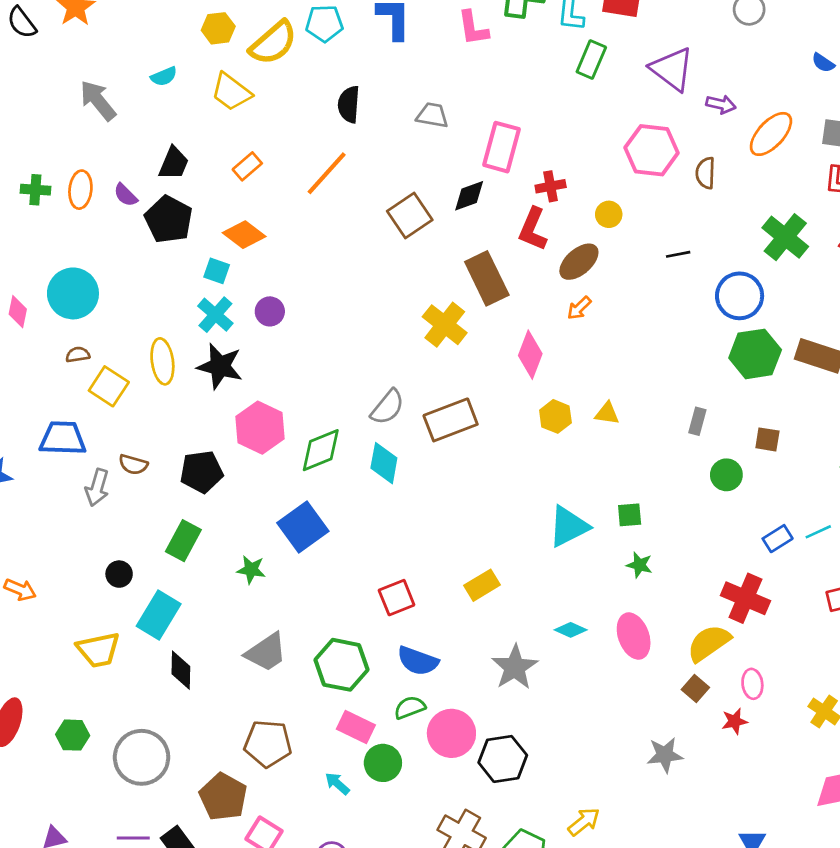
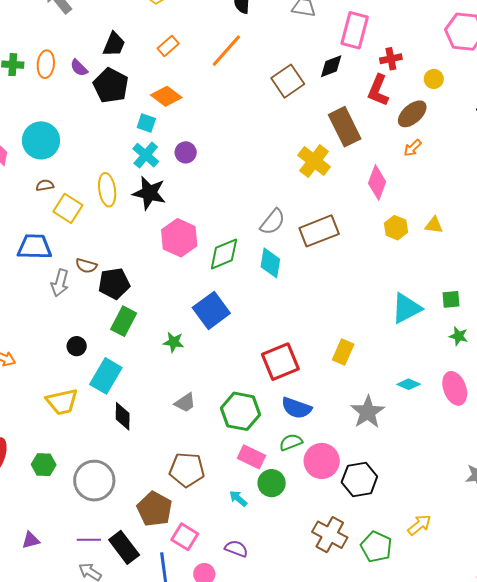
black pentagon: (202, 472) -> (114, 284), moved
yellow rectangle: (482, 585) -> (343, 352), turned -35
red square: (397, 598) -> (280, 362), size x1.4
gray trapezoid: (266, 652) -> (185, 403), size x0.7

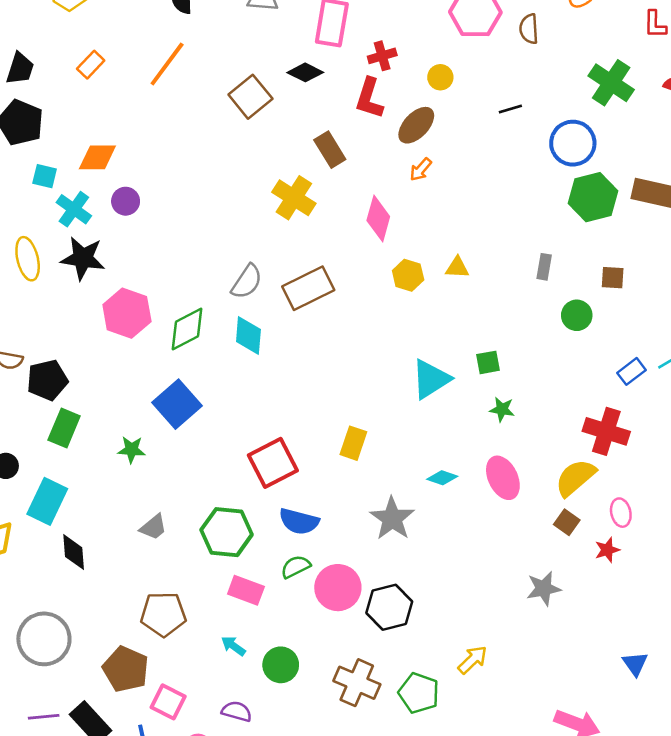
black diamond: (331, 66) -> (305, 72), turned 52
orange diamond: (166, 96) -> (97, 157), moved, turned -32
cyan square: (146, 123) -> (45, 176), moved
brown rectangle: (345, 127) -> (330, 150), size x0.7
green circle: (272, 483) -> (281, 665), moved

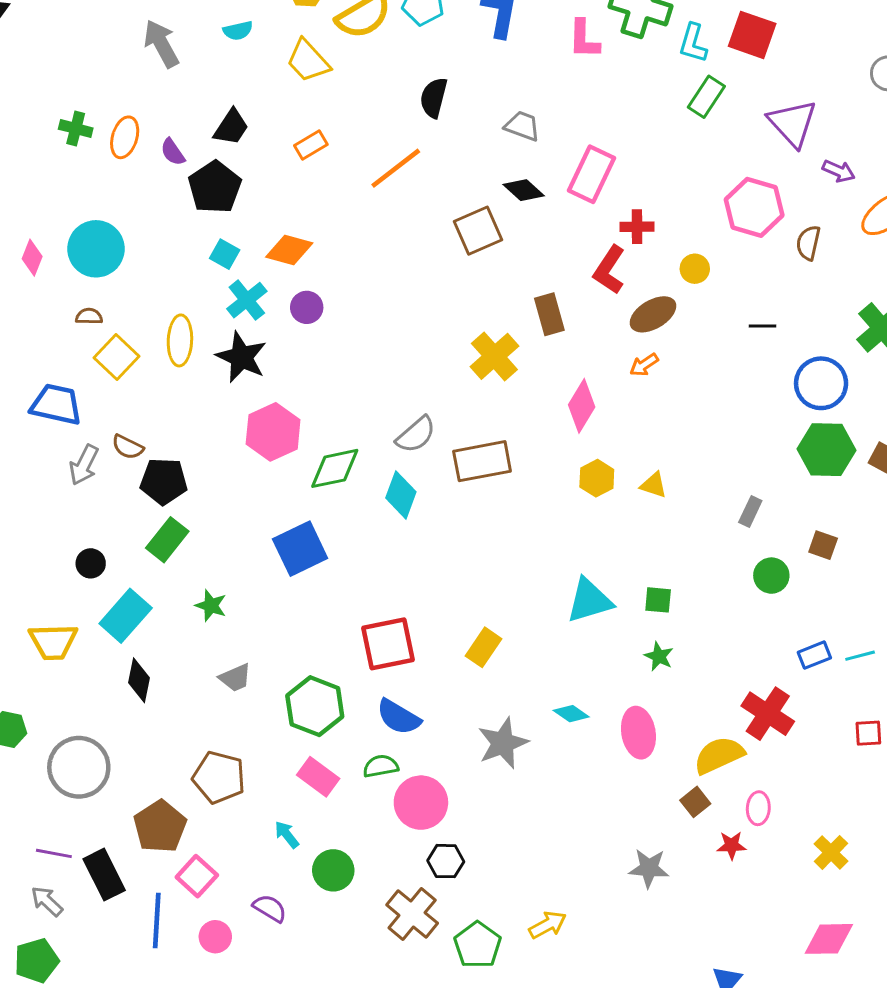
black diamond: (305, 72) -> (524, 190), moved
green star: (131, 450) -> (211, 606), moved
black hexagon: (389, 607) -> (446, 861), moved, size x0.7

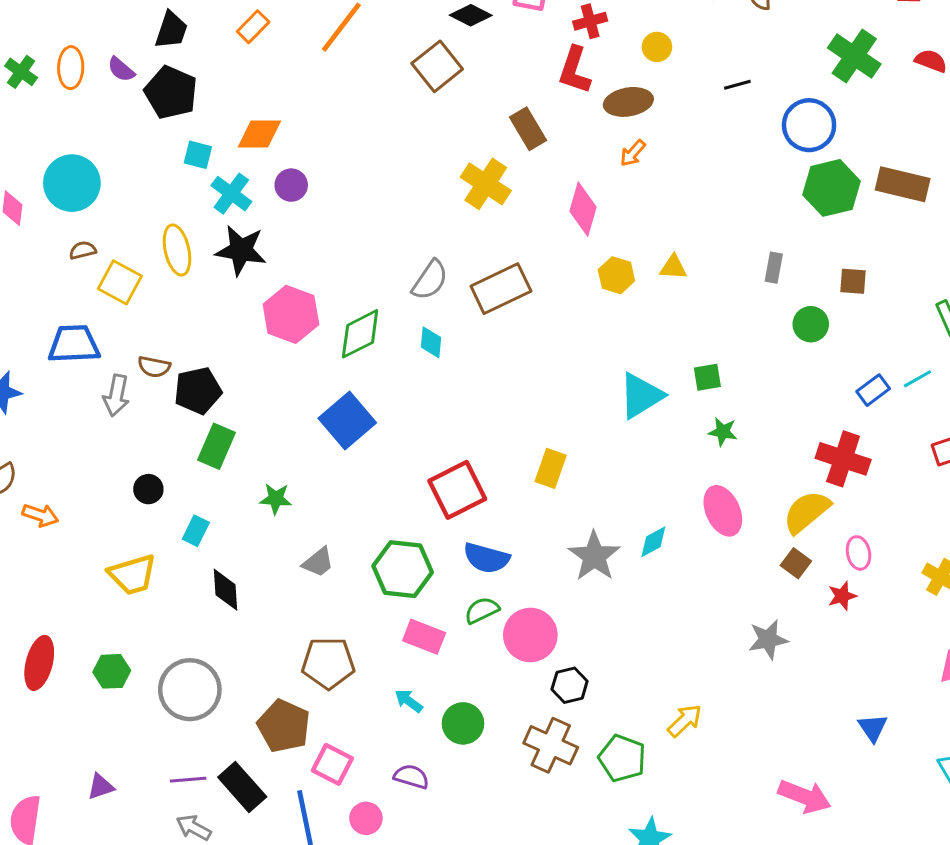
green cross: (76, 129) -> (21, 72), turned 36
brown ellipse: (653, 314) -> (628, 102), turned 36
cyan diamond: (401, 495) -> (431, 342), size x0.7
cyan rectangle: (126, 616) -> (196, 531), size x0.6
cyan diamond: (571, 714) -> (653, 542), moved, turned -48

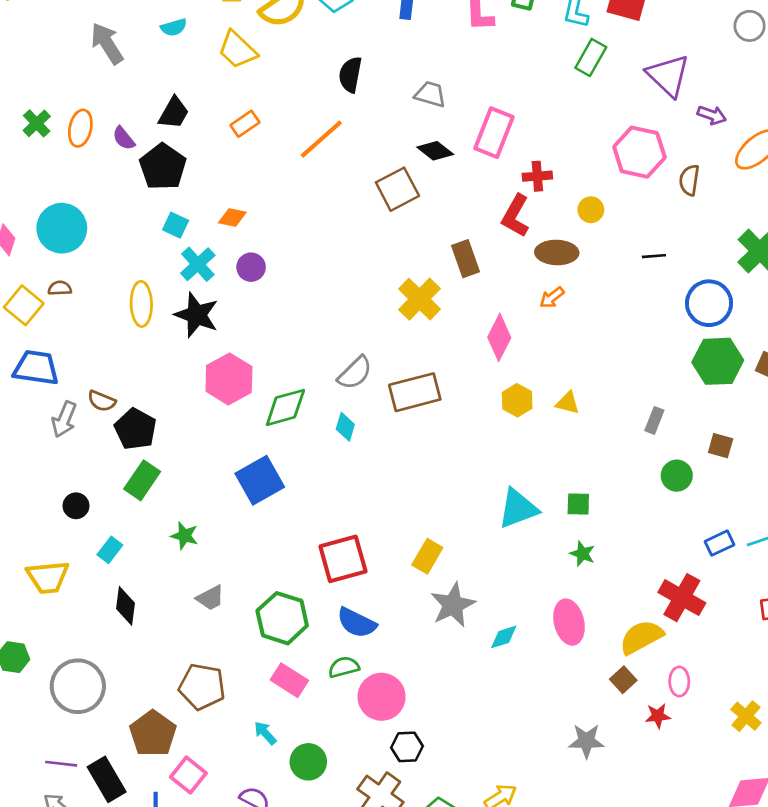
orange diamond: (259, 134) -> (232, 218), size x0.7
yellow square: (120, 282) -> (24, 305), moved
black pentagon: (198, 391) -> (135, 429), turned 30
gray star: (594, 556) -> (453, 605), moved

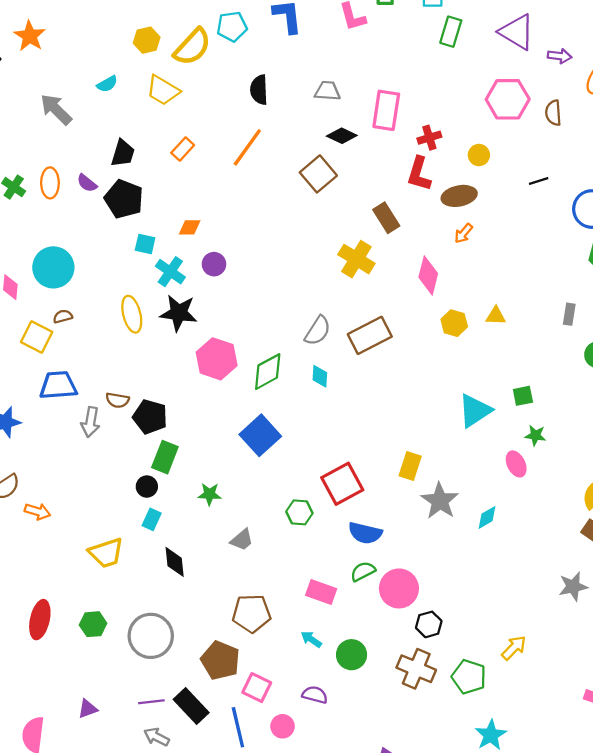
black circle: (76, 506) -> (147, 487), moved
green hexagon: (282, 618) -> (299, 512), moved, size x0.6
pink ellipse: (569, 622) -> (516, 464), moved, size x0.7

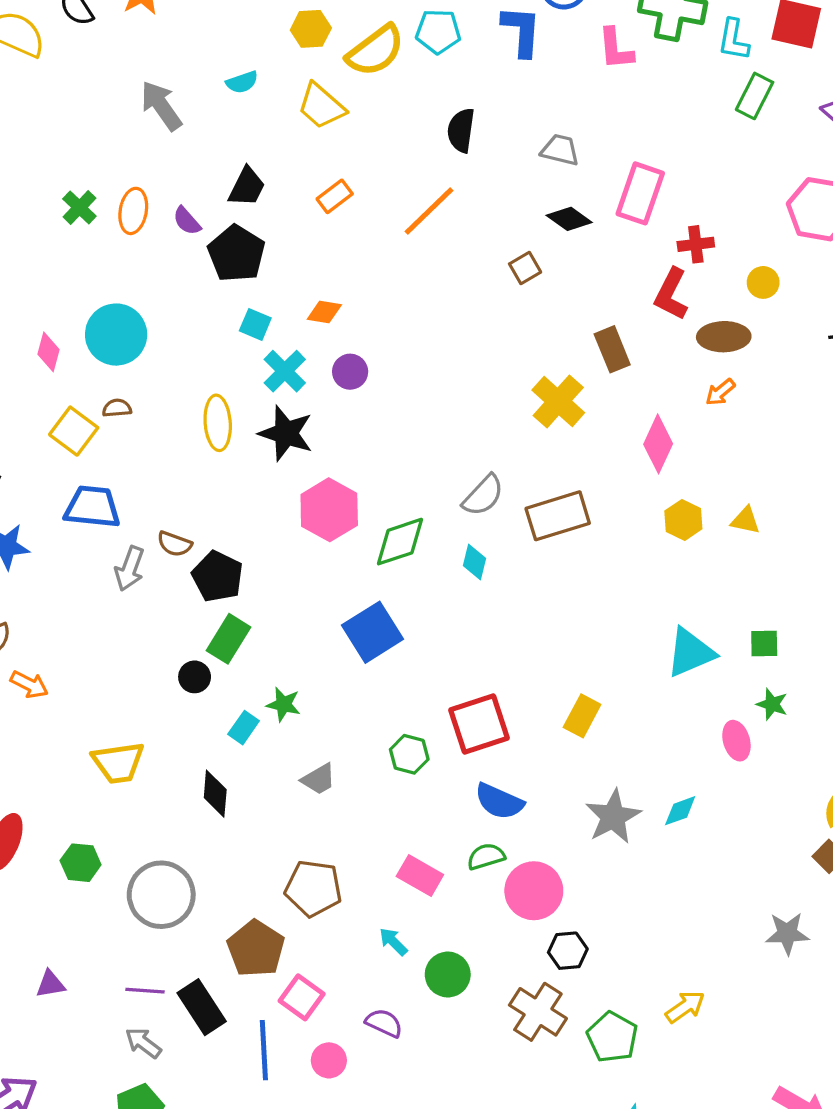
brown square: (318, 174) -> (525, 268), size x0.6
gray star: (440, 501) -> (613, 817), moved
cyan rectangle: (152, 519) -> (244, 728), moved

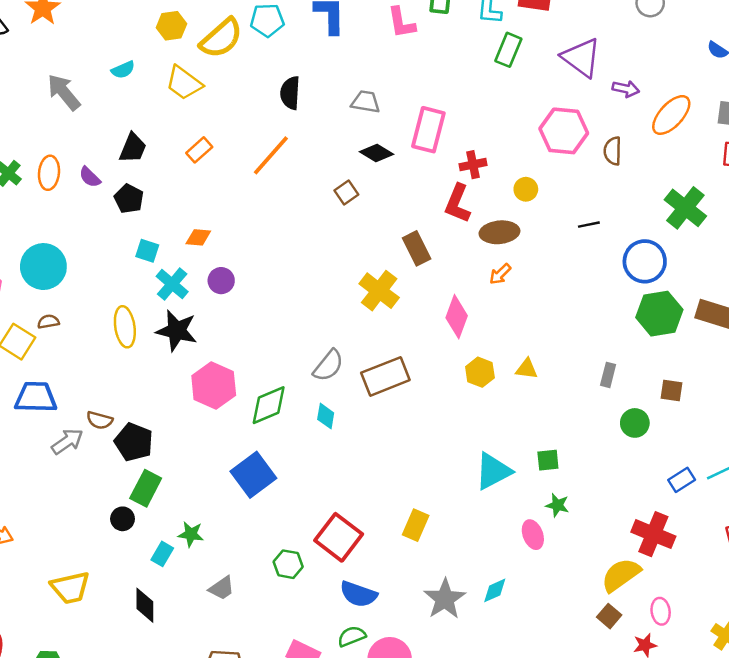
black pentagon: (236, 254) -> (129, 199), size x0.7
gray arrow: (130, 569) -> (67, 441), turned -140
red square: (479, 724) -> (339, 537), turned -30

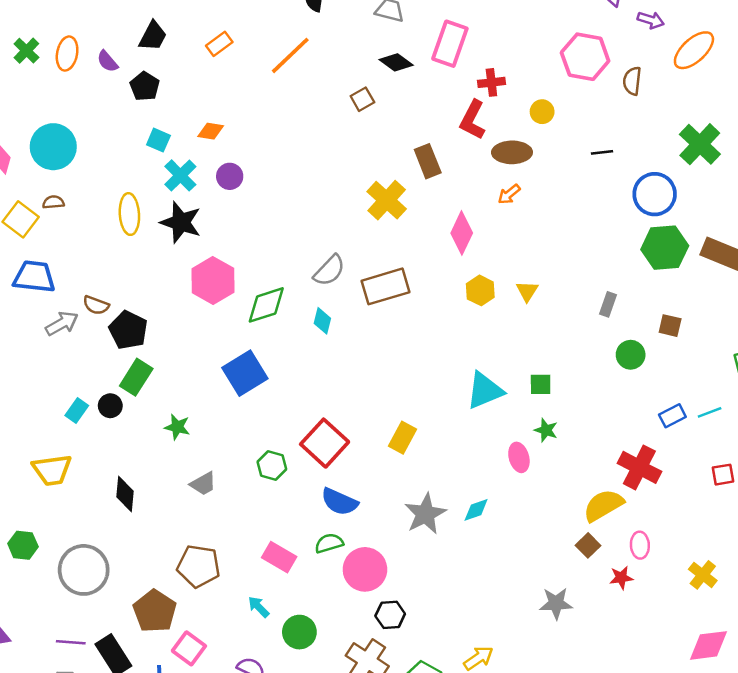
yellow triangle: (527, 369) -> (527, 291), turned 50
cyan rectangle: (162, 554) -> (77, 410), moved

